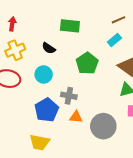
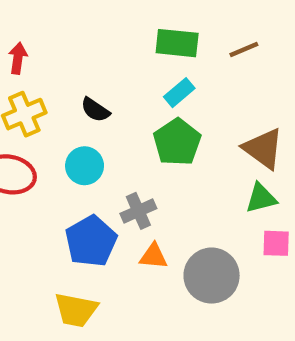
green rectangle: (70, 26) -> (177, 43), moved
cyan rectangle: (114, 40) -> (179, 93), moved
gray cross: (69, 96) -> (138, 211), turned -35

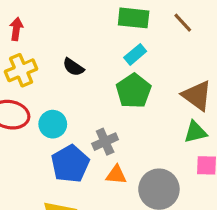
brown line: (244, 50) -> (183, 23), turned 70
cyan circle: (85, 166) -> (53, 124), moved

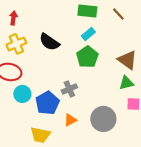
black semicircle: (73, 67) -> (49, 42), size x1.5
cyan circle: (53, 124) -> (22, 94), moved
orange triangle: (116, 175) -> (70, 120), moved, turned -32

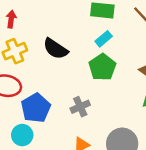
cyan circle: (22, 94) -> (22, 135), moved
blue pentagon: (47, 103) -> (36, 108), moved

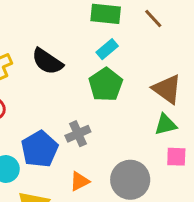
blue pentagon: (36, 108) -> (40, 149), moved

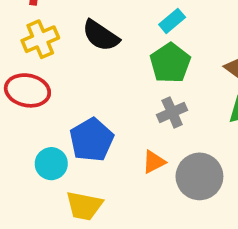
gray cross: (78, 134) -> (172, 112), moved
orange triangle: (80, 181) -> (154, 162), moved

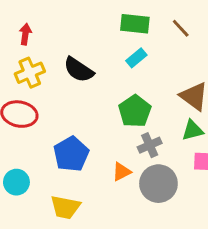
green pentagon: (170, 63) -> (135, 111), moved
gray cross: (172, 112) -> (150, 145), moved
cyan circle: (51, 164) -> (16, 182), moved

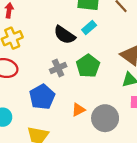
black semicircle: (79, 70) -> (65, 35), moved
gray cross: (150, 145) -> (58, 68), moved

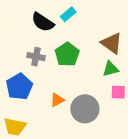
gray cross: (58, 68) -> (36, 57), turned 35

